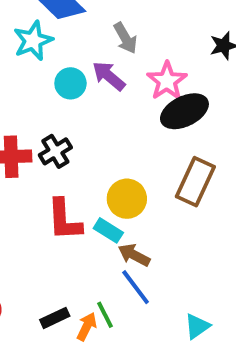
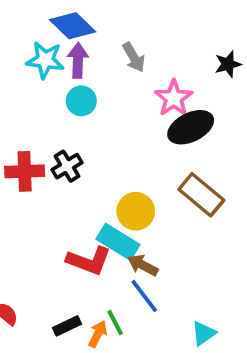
cyan star: (33, 41) -> (45, 60), turned 30
purple arrow: (109, 76) -> (78, 60), moved, turned 52
brown rectangle: (195, 182) -> (201, 195), turned -75
red L-shape: (64, 220) -> (89, 261), moved, turned -66
cyan rectangle: (108, 230) -> (118, 242), size x1.5

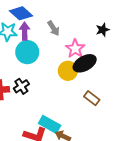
cyan circle: (81, 101) -> (27, 52), size x1.5
brown rectangle: (201, 195) -> (92, 98), size x0.7
yellow circle: (136, 211) -> (68, 71), moved

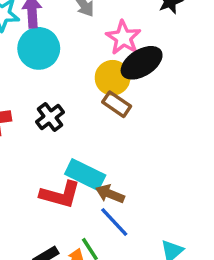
black cross: (21, 86) -> (50, 117), moved
brown rectangle: (92, 98) -> (117, 104), moved

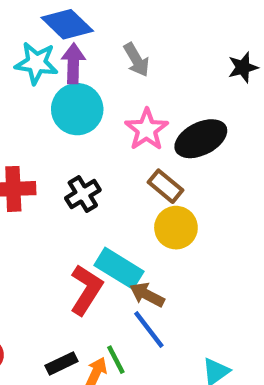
pink star: (123, 38) -> (147, 129), moved
yellow circle: (113, 78) -> (176, 228), moved
red L-shape: (60, 195) -> (86, 290), turned -78

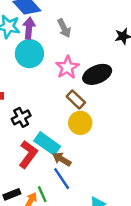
black cross: (83, 194) -> (21, 117), moved

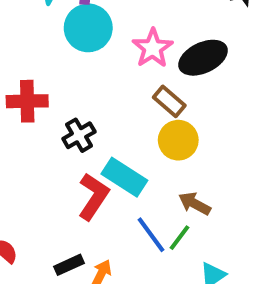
brown arrow: (62, 159) -> (195, 204), moved
green line: (42, 194) -> (179, 238), moved, turned 63

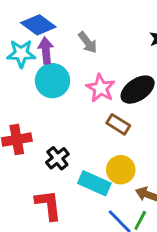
yellow circle: (178, 140) -> (121, 170), moved
red L-shape: (93, 196) -> (48, 205), moved, turned -32

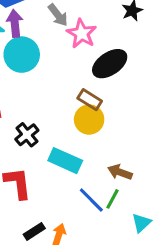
pink star: (101, 88) -> (82, 34), moved
yellow circle: (121, 170) -> (89, 119), moved

